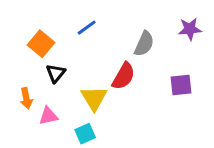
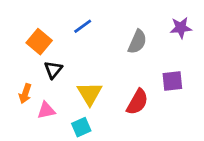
red semicircle: (123, 76) -> (137, 102), moved
orange arrow: (26, 98) -> (25, 94), turned 30

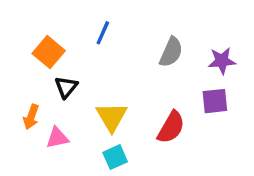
blue line: (83, 26) -> (103, 33), turned -30
purple star: (181, 28) -> (222, 61), moved
cyan square: (81, 127) -> (115, 157), moved

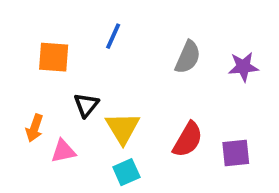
orange square: (49, 52) -> (54, 57), turned -36
black triangle: (66, 87) -> (86, 105), moved
purple square: (215, 101) -> (236, 153), moved

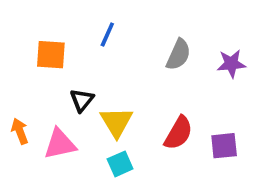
orange arrow: (34, 128) -> (20, 131), moved, turned 140
pink triangle: (63, 151) -> (60, 144), size x1.4

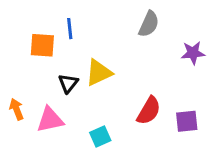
blue line: (107, 34) -> (70, 29), moved, turned -30
gray semicircle: (178, 55) -> (149, 24), moved
yellow triangle: (116, 122) -> (99, 73), moved, turned 36

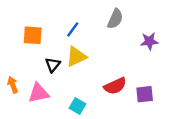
blue line: (70, 29) -> (73, 29), moved, turned 42
red semicircle: (149, 111) -> (115, 86), turned 35
cyan square: (100, 136) -> (77, 106), turned -35

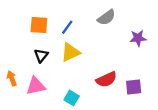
gray semicircle: (115, 19) -> (106, 17), turned 30
orange square: (33, 35) -> (39, 25), moved
black triangle: (53, 65) -> (41, 56), moved

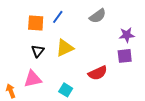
blue line: (67, 27) -> (58, 17), moved
orange arrow: (12, 78) -> (11, 91), moved
purple square: (134, 87) -> (125, 56), moved

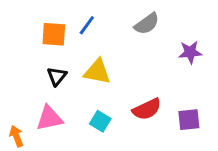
yellow triangle: (65, 48) -> (97, 72), turned 36
purple square: (125, 56) -> (189, 120), moved
cyan square: (66, 90) -> (100, 121), moved

